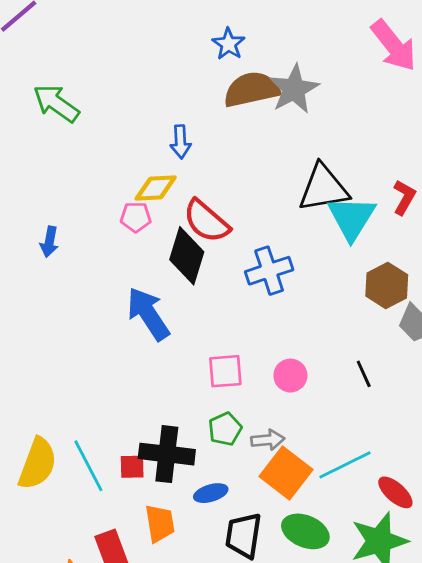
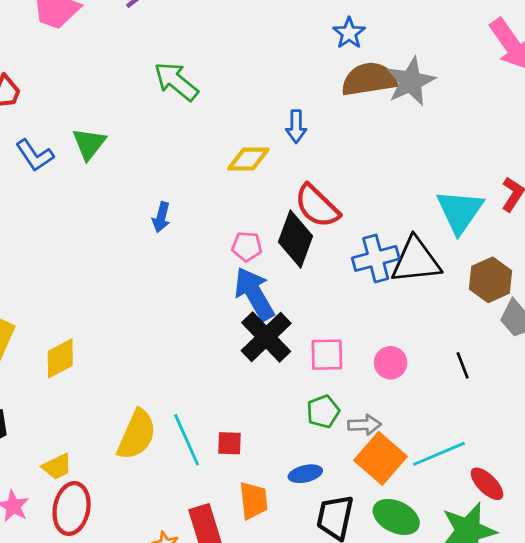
yellow diamond: (156, 188) -> (248, 159), moved
black triangle: (323, 188) -> (416, 261), moved
pink pentagon: (136, 217) -> (247, 246), moved
black cross: (167, 454) -> (266, 337), moved, turned 36

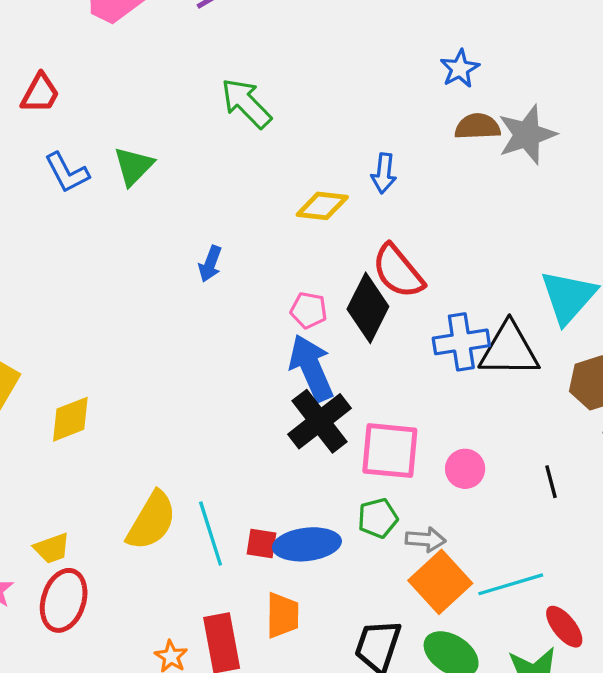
brown semicircle: (369, 79) -> (477, 127), size x0.7
pink square: (327, 355) -> (390, 451), size x1.4
blue ellipse: (305, 474) -> (307, 544), moved, size x1.6

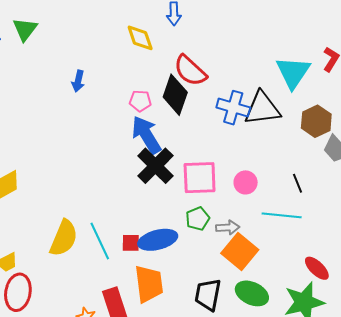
yellow diamond: (322, 206) -> (140, 38), turned 72
blue cross: (461, 342) -> (233, 108), turned 32
cyan line: (511, 584) -> (282, 215), moved, turned 30
orange trapezoid: (283, 615) -> (149, 284), size x1.4

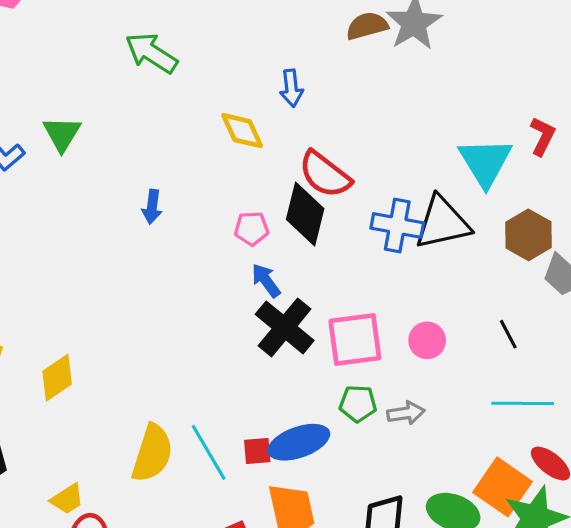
blue arrow: (146, 135) -> (266, 281), size x0.6
cyan line: (282, 215) -> (523, 403), moved
green pentagon: (198, 219) -> (358, 404), turned 30
orange square: (240, 251) -> (502, 487), moved

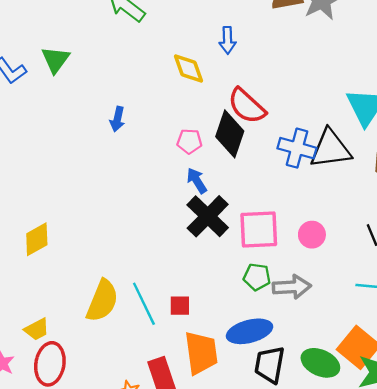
gray arrow: (406, 413) -> (292, 287), size x1.4
blue ellipse: (299, 442) -> (250, 331), moved

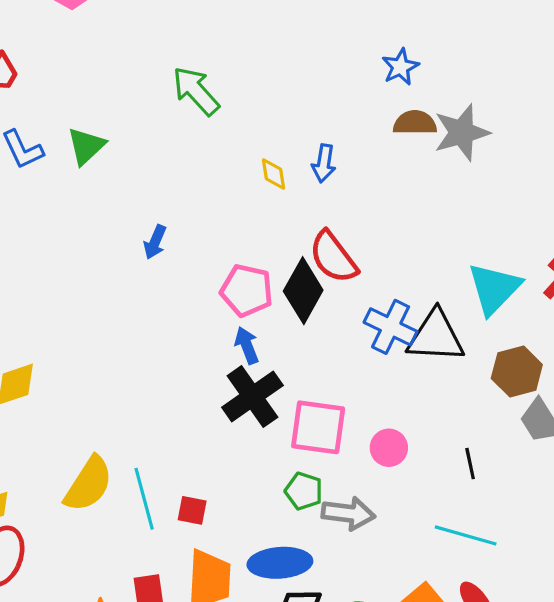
yellow diamond: (188, 68) -> (273, 174), moved, size x0.7
pink pentagon: (189, 141) -> (247, 290), size x1.5

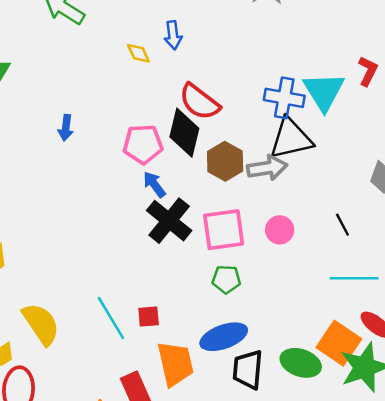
blue cross: (391, 327) -> (284, 98), moved
brown hexagon: (517, 372) -> (225, 161), moved
yellow semicircle: (88, 484) -> (41, 324), moved, turned -51
gray arrow: (348, 513) -> (267, 168), moved

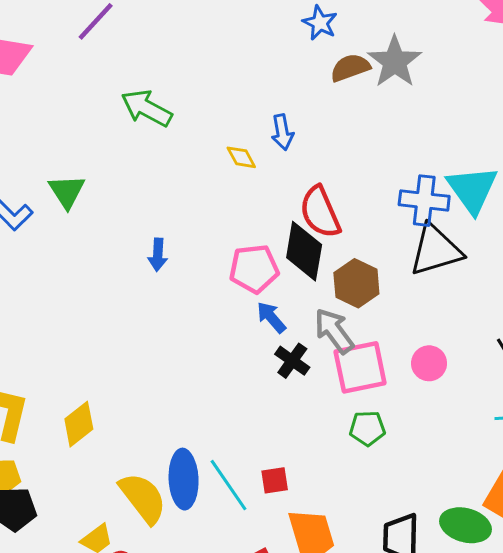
red semicircle: (199, 102) -> (320, 212), turned 33
gray arrow: (267, 168) -> (334, 331), moved, turned -114
black cross: (169, 221) -> (292, 361), size x0.6
blue ellipse: (224, 337) -> (184, 479), moved, turned -69

